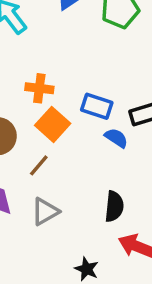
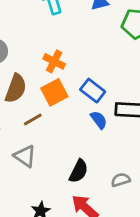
gray triangle: (45, 212) -> (25, 156), turned 45

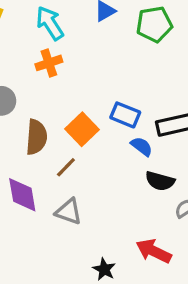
orange cross: (54, 61) -> (49, 63), moved, turned -30
black semicircle: (79, 171) -> (160, 181), moved, turned 95

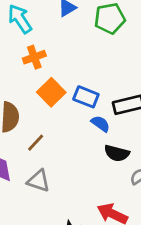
orange cross: (49, 63) -> (34, 57), moved
orange square: (82, 129) -> (51, 92), moved

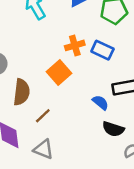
orange cross: (34, 57) -> (75, 45), moved
blue rectangle: (86, 97) -> (102, 50), moved

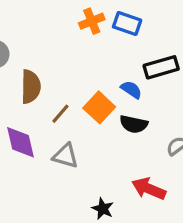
orange square: (59, 72) -> (99, 107), moved
black semicircle: (113, 129) -> (134, 124), moved

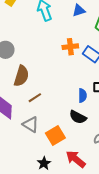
blue semicircle: (131, 90) -> (82, 96), turned 40
orange square: (99, 107) -> (55, 135), moved

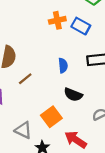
blue semicircle: (82, 96) -> (63, 65), moved
gray triangle: (31, 124) -> (23, 130), moved

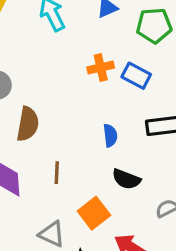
brown line: (25, 79) -> (57, 173), moved, turned -48

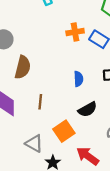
black semicircle: (126, 179) -> (87, 109), turned -54

